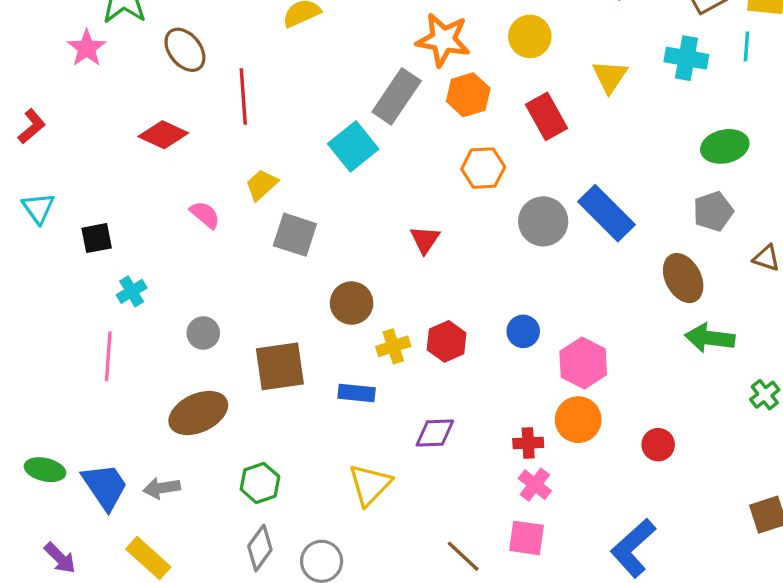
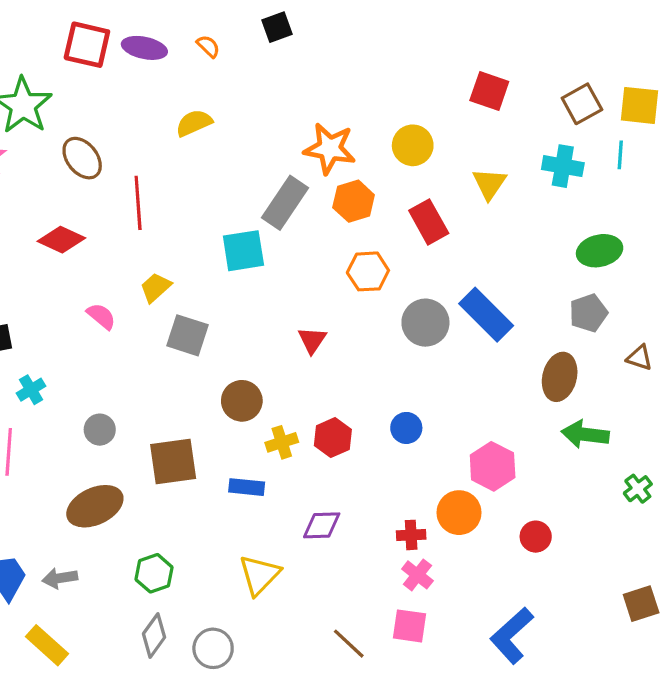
cyan square: (353, 146) -> (243, 251), turned 30
brown ellipse: (683, 278) -> (560, 377), turned 42
pink hexagon: (583, 363) -> (493, 466), moved

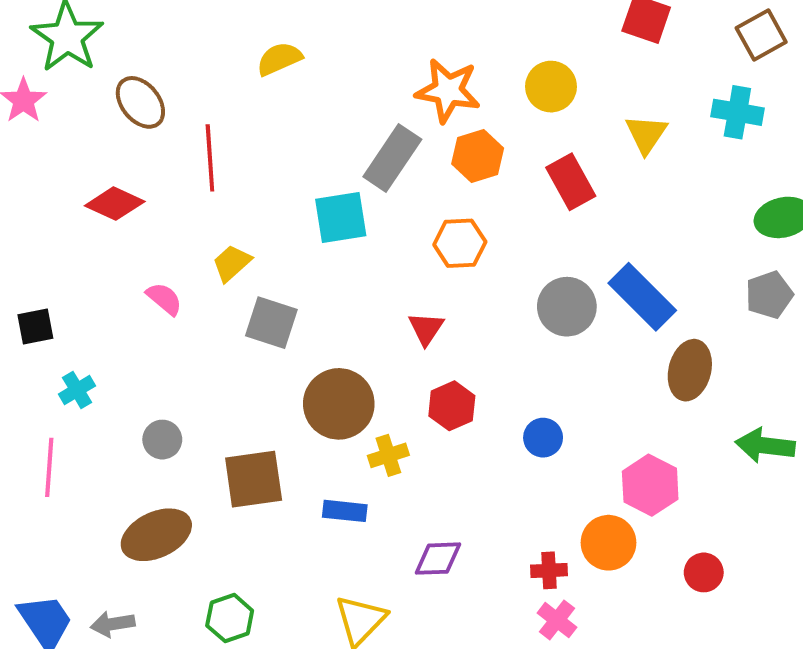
orange hexagon: (368, 271) -> (460, 243), moved
brown ellipse: (560, 377) -> (690, 370), moved
brown circle: (242, 401) -> (339, 404), size x1.4
red hexagon: (333, 438) -> (452, 406), moved

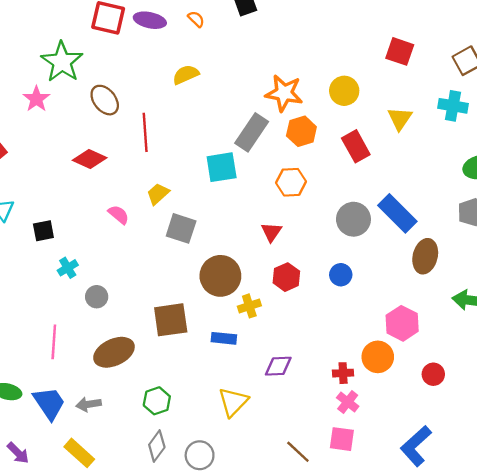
blue circle: (543, 438) -> (341, 275), moved
gray circle: (162, 440) -> (97, 297), moved
pink line: (49, 467) -> (54, 342), moved

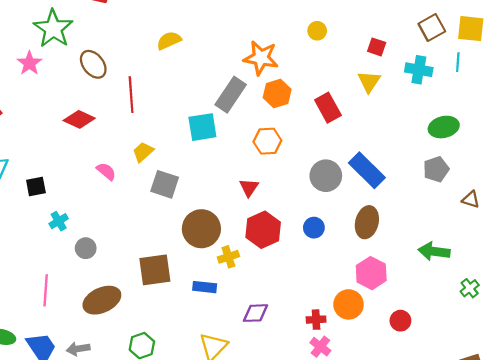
red square: (400, 51) -> (377, 47), moved, size x0.7
yellow circle: (344, 91) -> (317, 31), moved, size x0.7
brown ellipse: (425, 256) -> (367, 222), moved
red hexagon: (286, 277) -> (263, 230), size x1.4

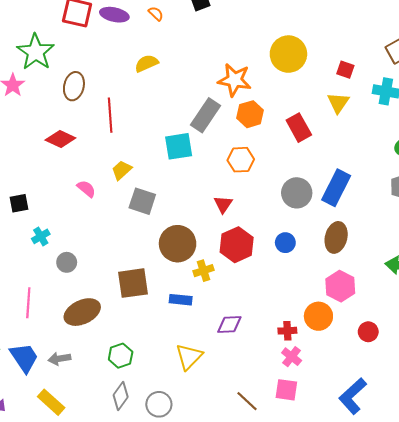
yellow circle: (317, 31) -> (288, 54), size x2.0
brown ellipse: (93, 64) -> (74, 86), turned 52
blue rectangle: (367, 170) -> (336, 188), turned 72

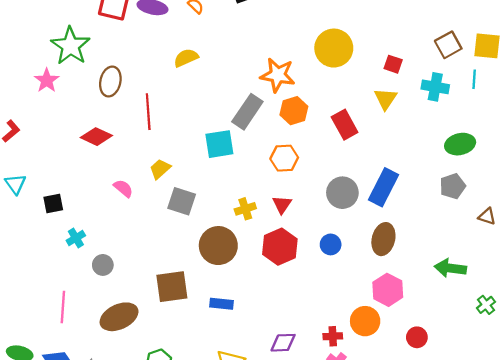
red triangle: (223, 204) -> (282, 205), moved
yellow cross: (203, 271) -> (245, 209), moved
purple diamond: (229, 325) -> (283, 343), moved

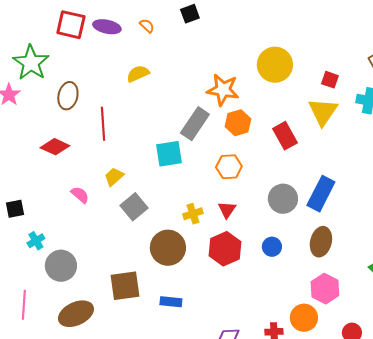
yellow triangle: (386, 99) -> (323, 112), size x1.4
gray square: (182, 201) -> (134, 207), turned 32
gray circle: (103, 265) -> (61, 266), size x1.6

